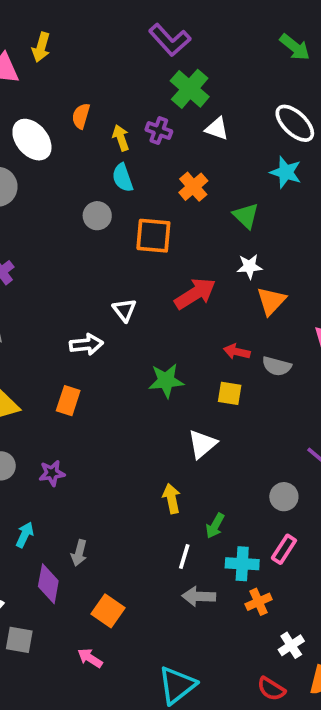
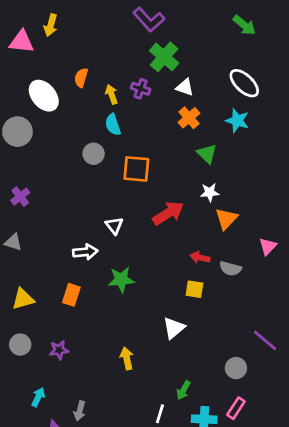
orange cross: (193, 187) -> (189, 118), moved
green star: (166, 381) -> (121, 280), moved
yellow arrow: (172, 498) -> (127, 358), moved

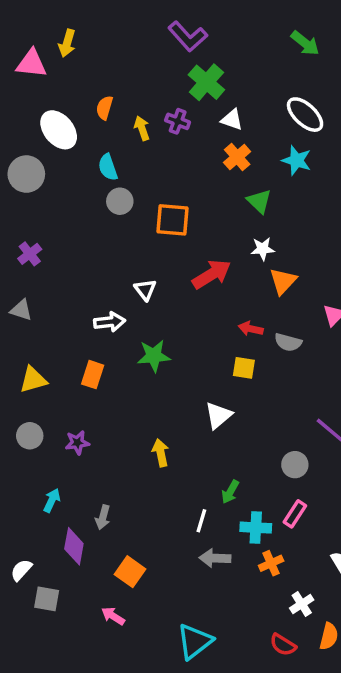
cyan semicircle: (113, 125) -> (108, 167), moved

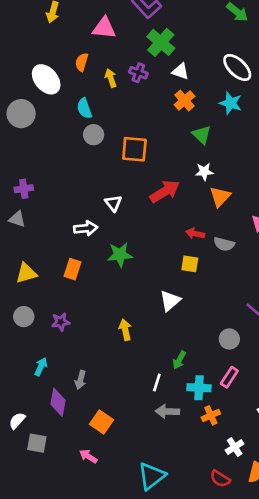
pink triangle: (31, 64) -> (104, 28), moved
purple cross: (30, 254) -> (24, 189), moved, turned 30

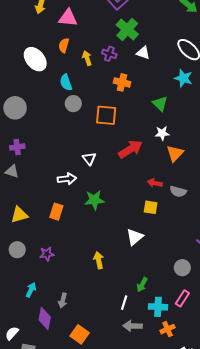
pink triangle: (104, 28) -> (68, 18), moved
orange cross: (185, 100) -> (122, 82), moved, turned -35
gray circle: (21, 114) -> (15, 108), moved

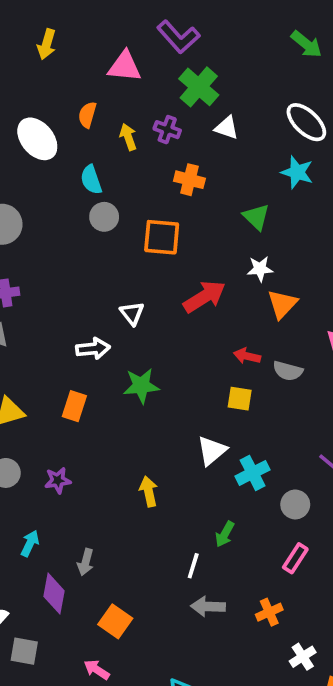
pink triangle: (68, 18) -> (125, 66), moved
cyan cross: (158, 307) -> (253, 473), moved, turned -30

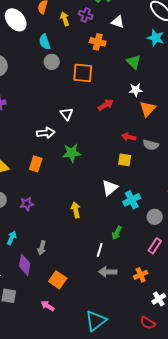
white triangle: (227, 128) -> (118, 22), moved
red arrow: (204, 297) -> (106, 105), size x0.7

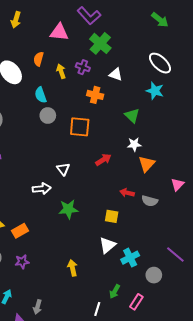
yellow square: (125, 160) -> (112, 216), moved
orange rectangle: (36, 164) -> (20, 231), moved, turned 42
pink rectangle: (155, 246) -> (136, 302), moved

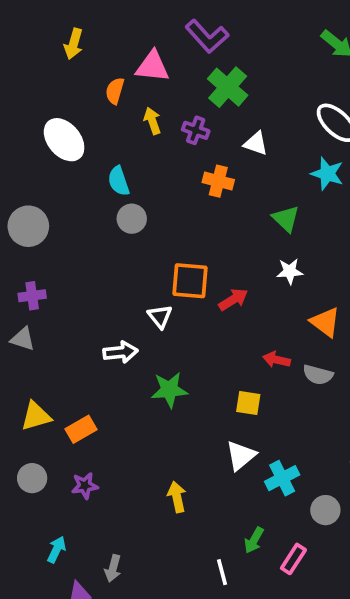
orange semicircle: (39, 59) -> (115, 91), moved
yellow arrow: (61, 71) -> (152, 121), moved
orange square: (80, 127) -> (190, 281), moved
orange triangle: (147, 164) -> (325, 322), moved, turned -36
white line: (97, 309) -> (222, 572), turned -32

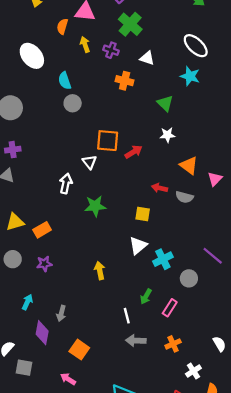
white arrow: (120, 352) -> (66, 183), turned -72

